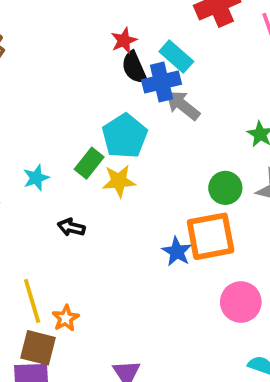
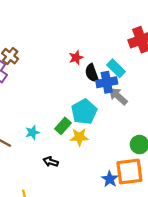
red star: (124, 40) -> (76, 58), moved

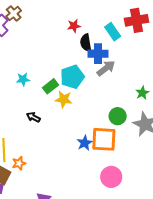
cyan rectangle: (116, 68) -> (113, 32), moved
gray arrow: (118, 96) -> (106, 68), turned 90
cyan star: (32, 132) -> (23, 79), moved

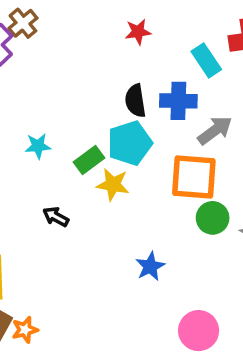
red star: (74, 26) -> (138, 32), moved
black semicircle: (86, 43) -> (135, 101), moved
gray arrow: (106, 68) -> (215, 130), moved
orange square: (104, 139) -> (194, 177), moved
orange star: (19, 163) -> (25, 330), moved

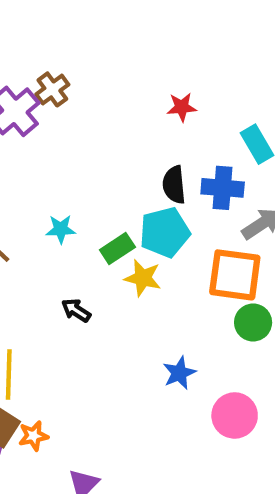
pink circle: (199, 331) -> (235, 415), moved

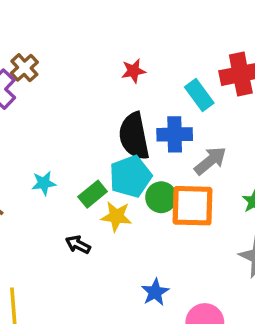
black semicircle: (174, 185) -> (134, 136), size x1.5
black arrow: (76, 310) -> (78, 245), moved
green circle: (253, 322) -> (161, 197), moved

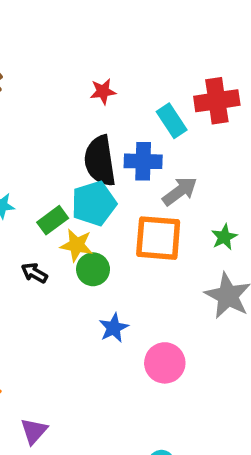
green circle: (161, 197) -> (93, 269), moved

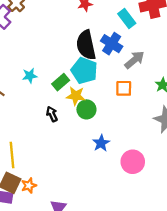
blue cross: (143, 161) -> (112, 44), turned 35
cyan pentagon: (94, 204) -> (84, 71), turned -30
orange square: (158, 238) -> (124, 88), size x0.6
black arrow: (34, 273) -> (52, 114), turned 40

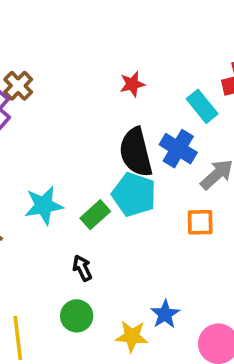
cyan star: (30, 76) -> (44, 205), size x1.5
yellow star: (76, 96) -> (132, 336), moved
green circle: (86, 109) -> (77, 316), moved

